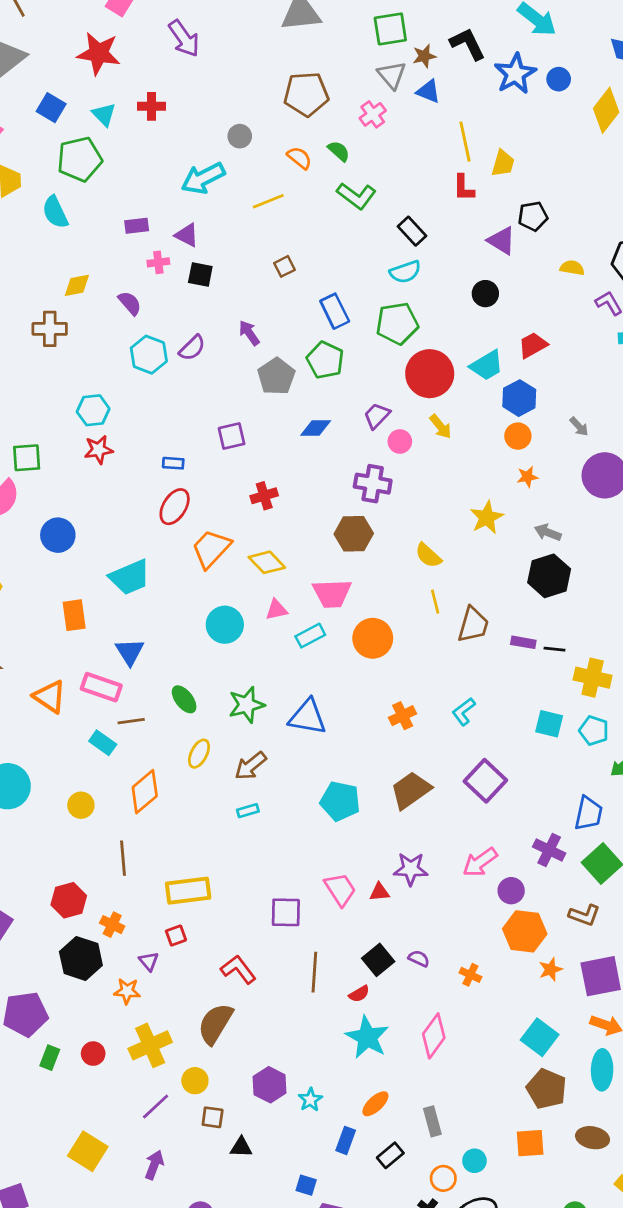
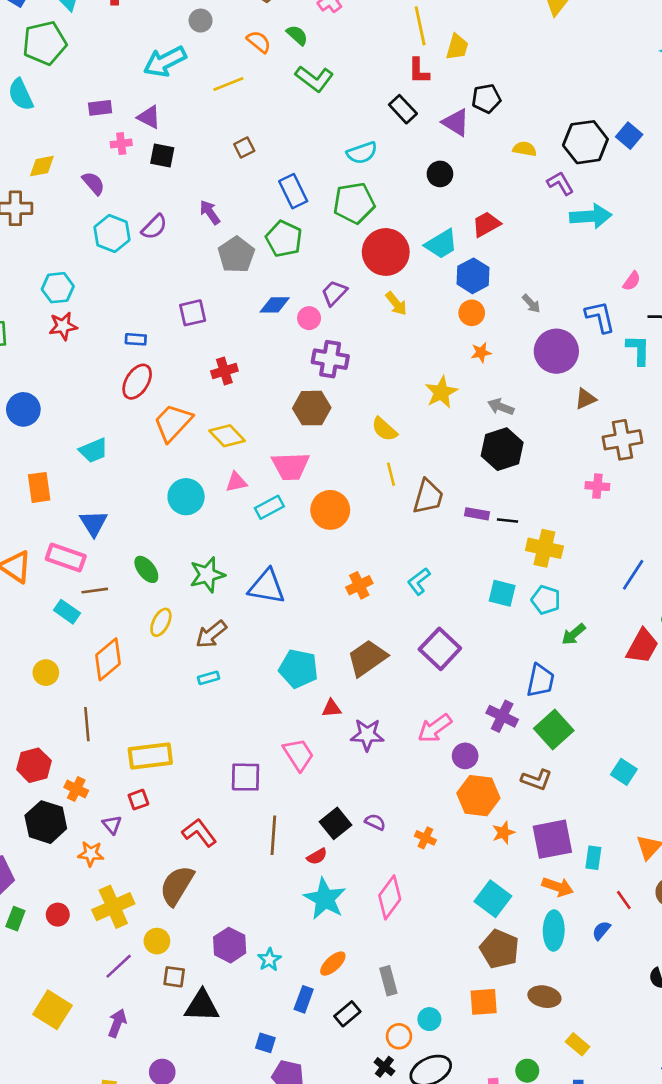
black rectangle: (412, 231) -> (403, 109), moved
pink circle: (400, 441) -> (309, 318), moved
cyan trapezoid: (130, 577) -> (93, 450), size x0.7
red triangle: (379, 892) -> (332, 708), moved
black triangle: (241, 1147) -> (202, 1006), size x1.6

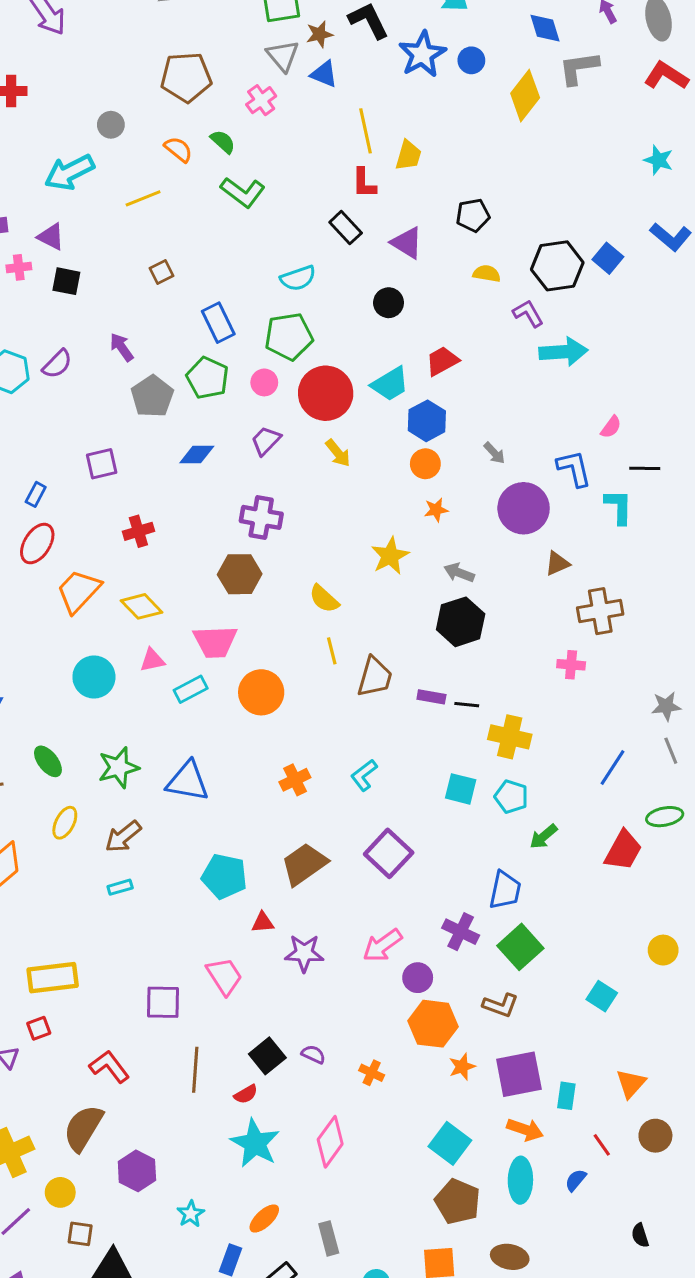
black pentagon: (486, 99) -> (473, 215), moved
pink circle: (309, 318) -> (264, 382), moved
blue rectangle: (136, 339) -> (36, 494), turned -66
purple hexagon: (230, 945) -> (137, 1171), moved

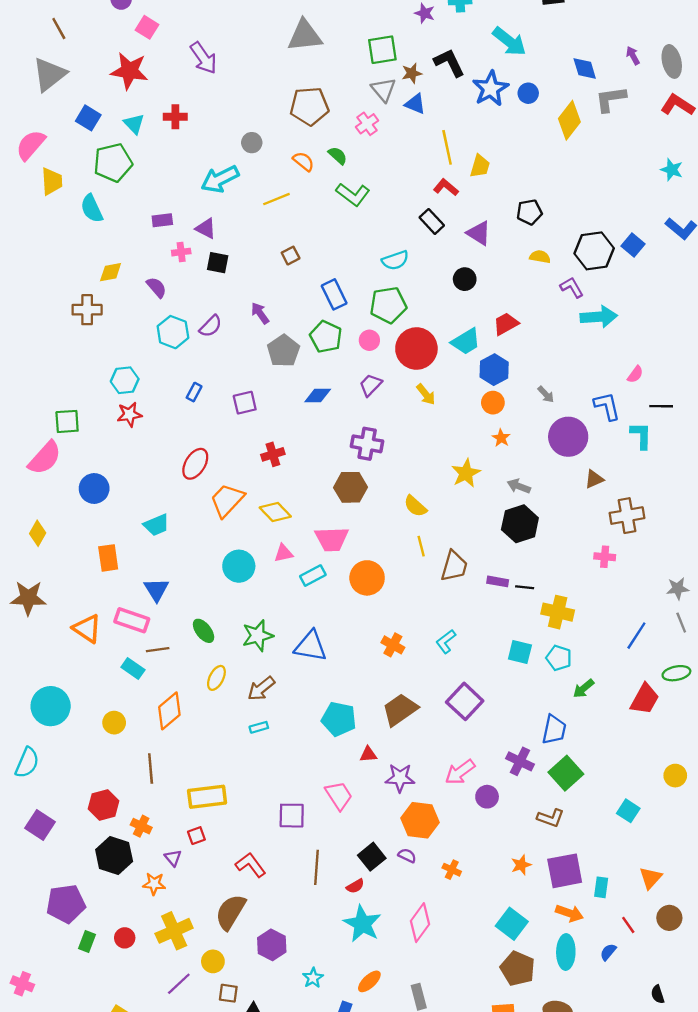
red L-shape: (364, 183) -> (446, 187), turned 130
blue rectangle: (36, 494) -> (194, 392), moved
orange star: (436, 510) -> (501, 438), turned -30
orange cross: (295, 780) -> (393, 645), turned -35
orange hexagon: (433, 1024) -> (420, 820), moved

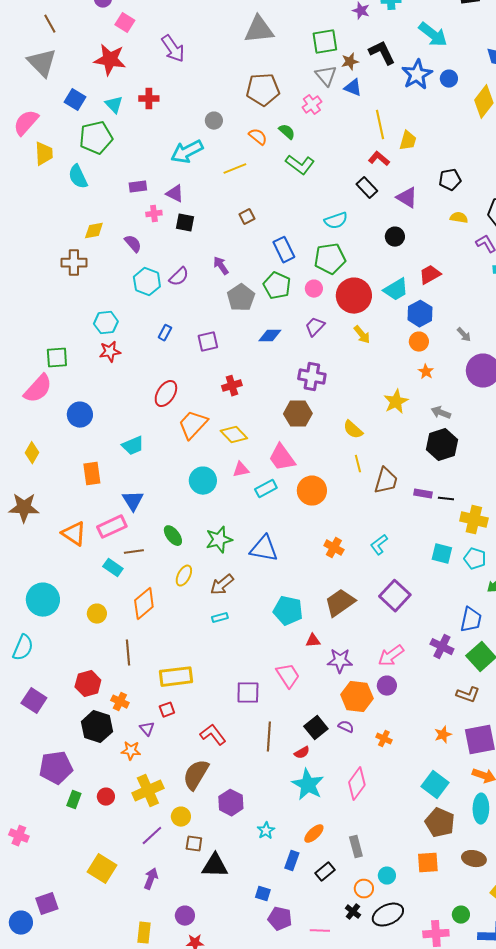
gray triangle: (49, 74) -> (42, 63), turned -36
pink trapezoid: (332, 539) -> (282, 458), turned 56
pink rectangle: (132, 620) -> (112, 527), turned -44
purple circle: (487, 797) -> (387, 686), moved

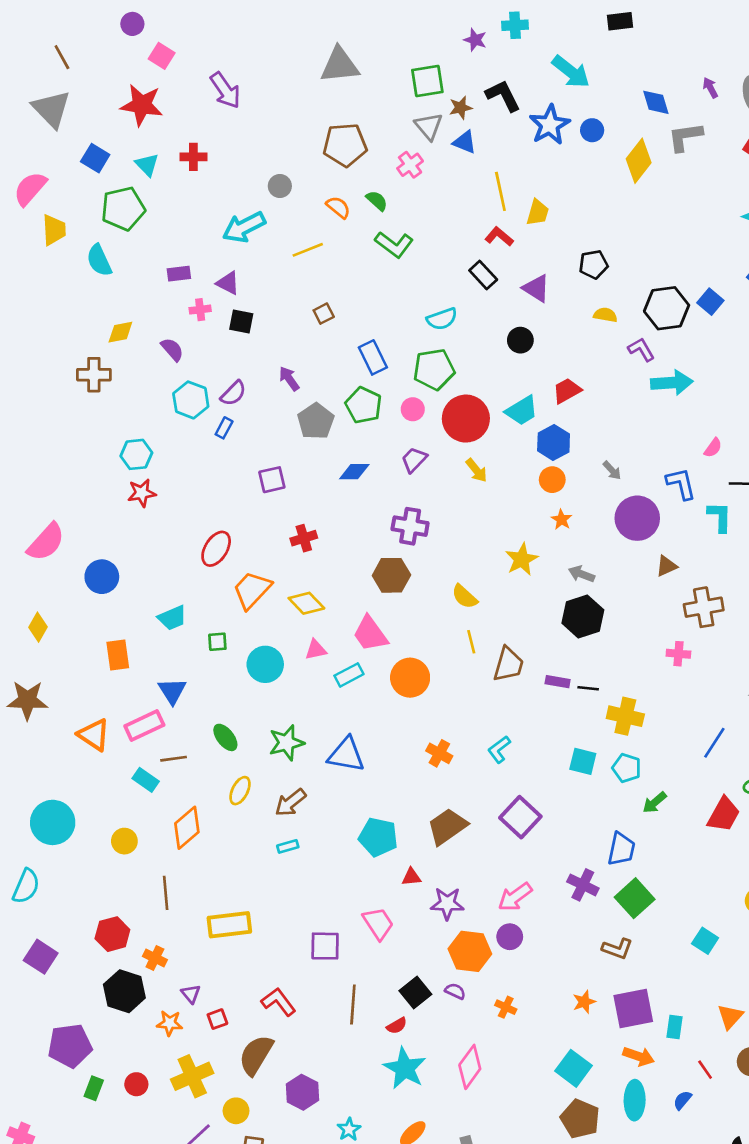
blue rectangle: (165, 333) -> (224, 428), moved
green square: (57, 358) -> (217, 642), moved, size x0.7
red square: (167, 710) -> (217, 1019), moved

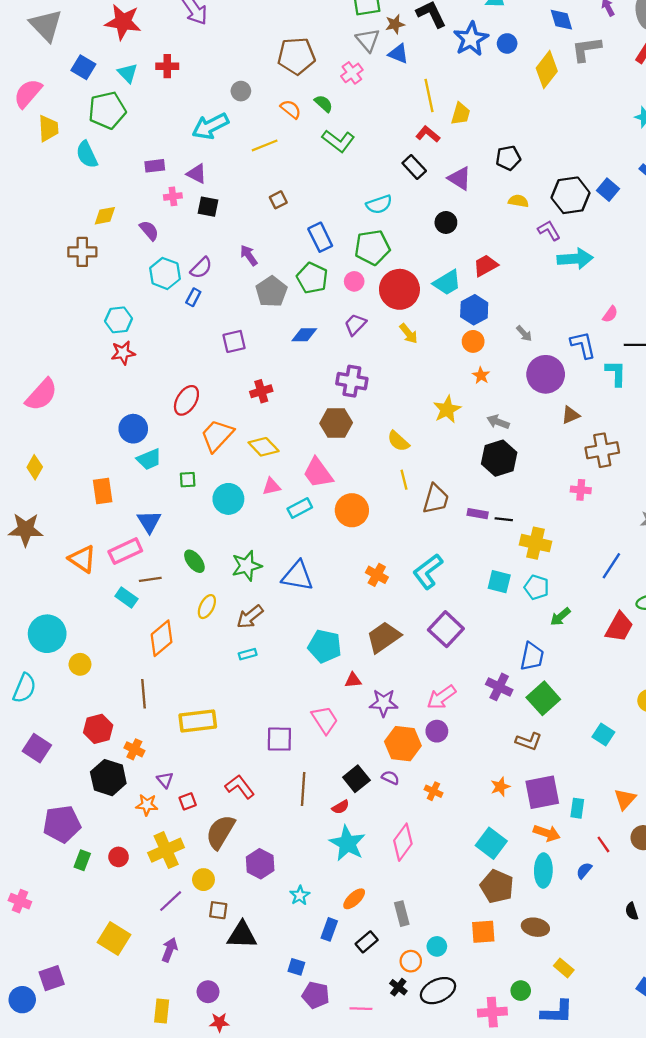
blue circle: (102, 577) -> (133, 429), moved
cyan L-shape: (499, 749) -> (428, 571), size x1.5
yellow circle: (124, 841) -> (80, 664), moved

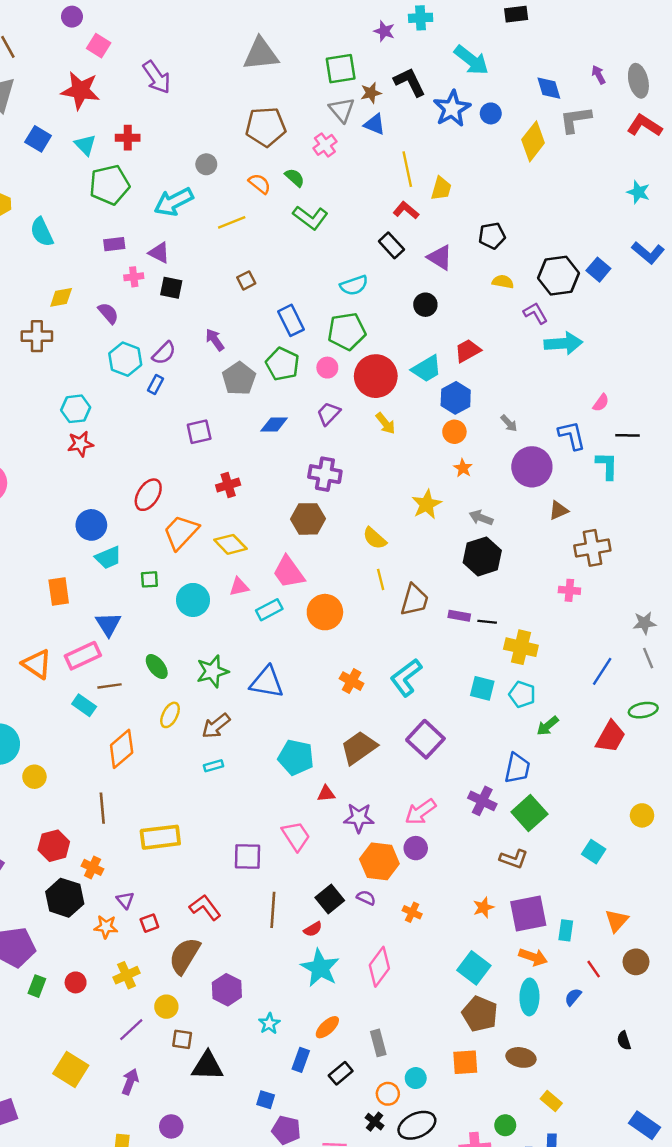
green pentagon: (107, 110) -> (109, 185), moved
yellow cross: (166, 850) -> (126, 975), size x0.7

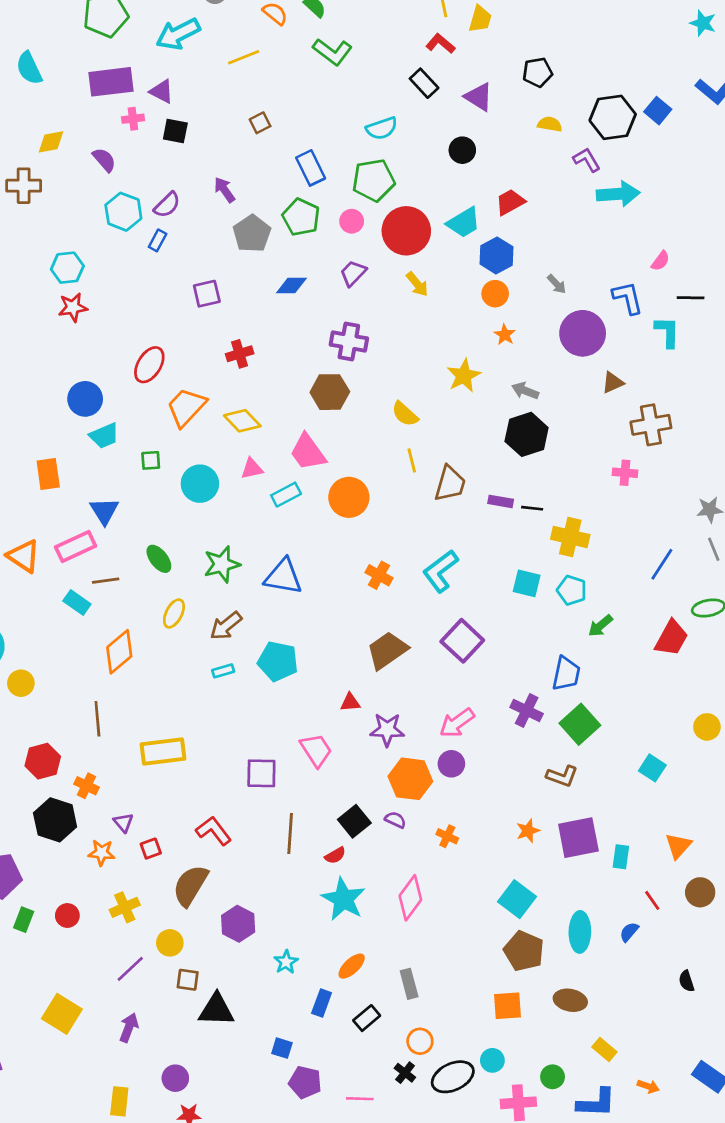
purple rectangle: (114, 244) -> (111, 82), size x1.8
cyan pentagon: (296, 757) -> (278, 661), moved
orange arrow: (533, 957) -> (648, 1086), moved, size x0.7
cyan circle: (416, 1078) -> (492, 1060), moved

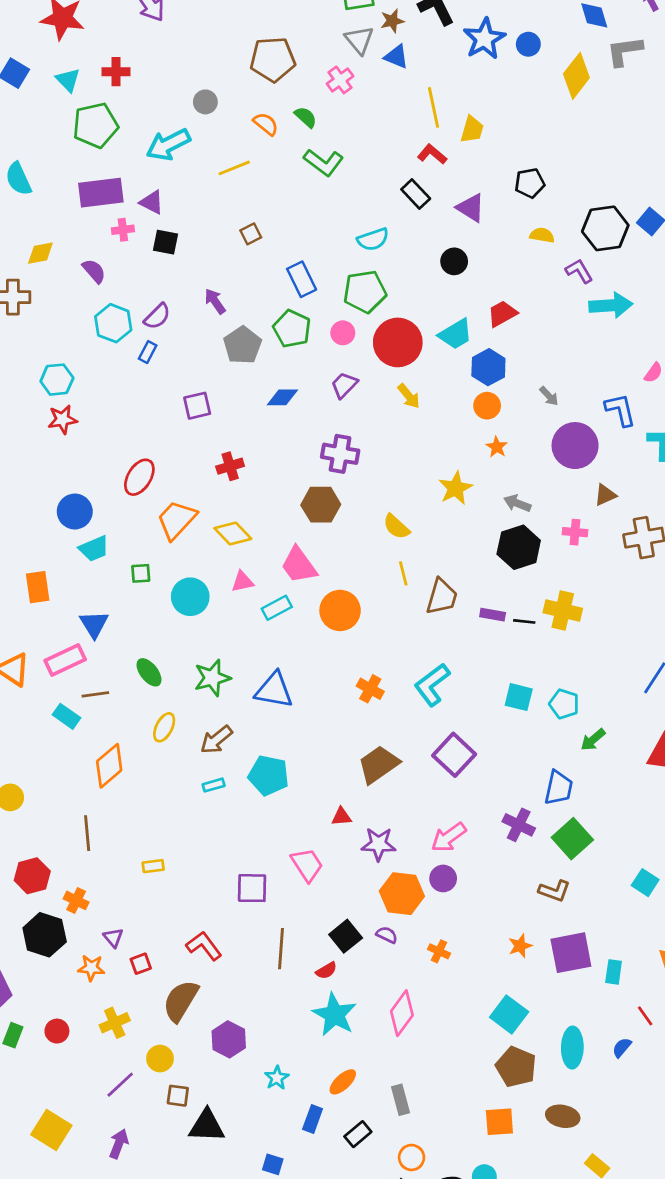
pink cross: (625, 473) -> (575, 532), moved
yellow cross: (570, 537) -> (563, 610), moved
yellow rectangle: (163, 752) -> (153, 866), size x0.5

